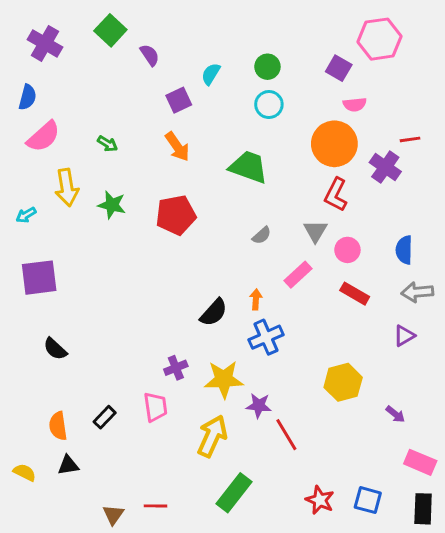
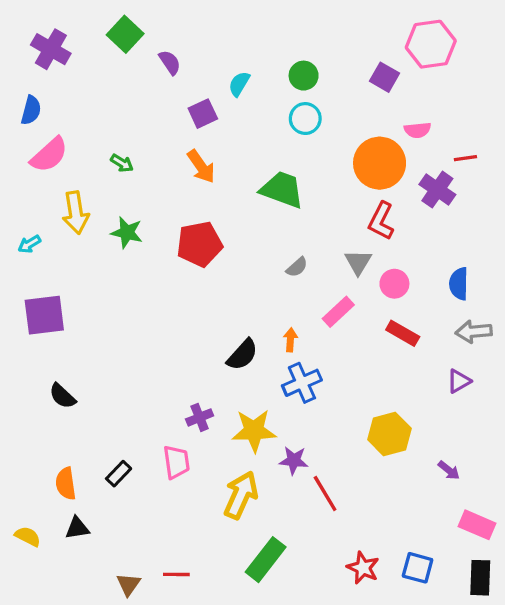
pink semicircle: (355, 104) -> (418, 130), moved

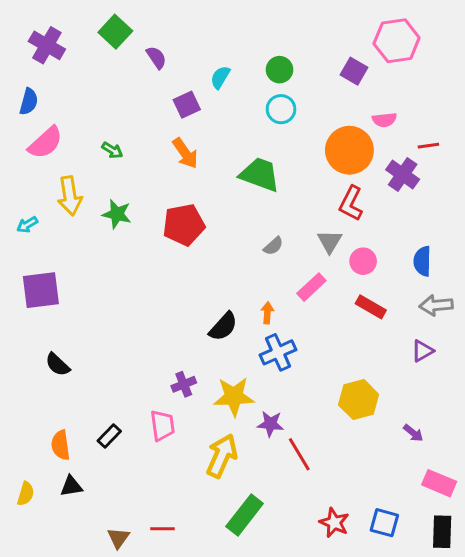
yellow semicircle: (28, 536) -> (26, 494), turned 80

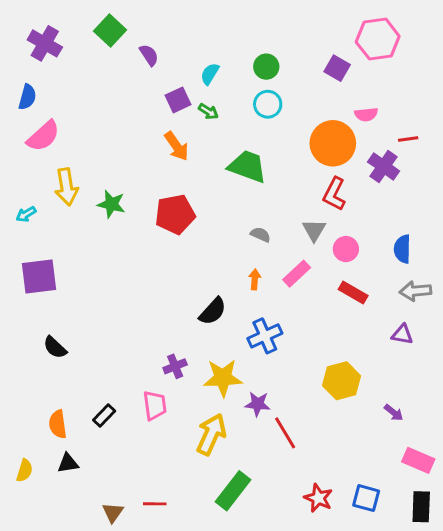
green arrow: (112, 150) -> (208, 111), moved
gray semicircle: (273, 246) -> (260, 235), turned -114
orange arrow: (267, 313) -> (255, 279), moved
purple triangle: (422, 351) -> (402, 334), turned 40

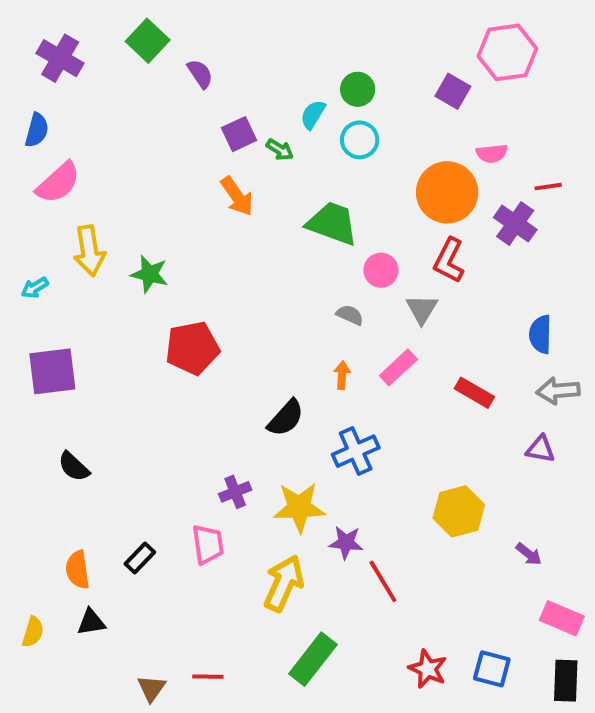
cyan semicircle: (210, 74) -> (313, 115), moved
red pentagon: (175, 214) -> (192, 348), moved
pink circle: (346, 249) -> (381, 270), moved

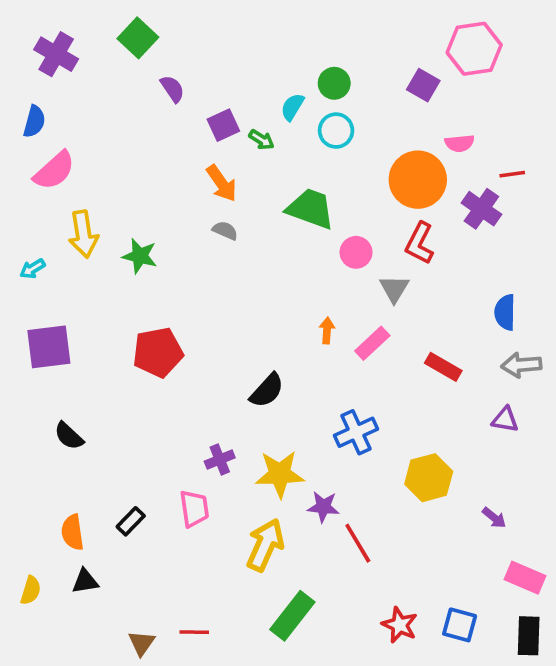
purple semicircle: (200, 74) -> (172, 89), moved
gray semicircle: (350, 315) -> (225, 231), moved
red pentagon: (192, 348) -> (158, 352), moved
orange arrow: (342, 375) -> (327, 330), moved
blue cross: (356, 451) -> (356, 432), moved

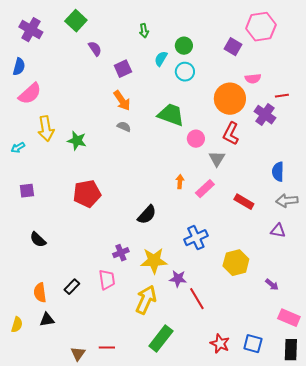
green arrow: (261, 140) -> (144, 31), moved, turned 48
purple square: (49, 347) -> (27, 191), size x0.6

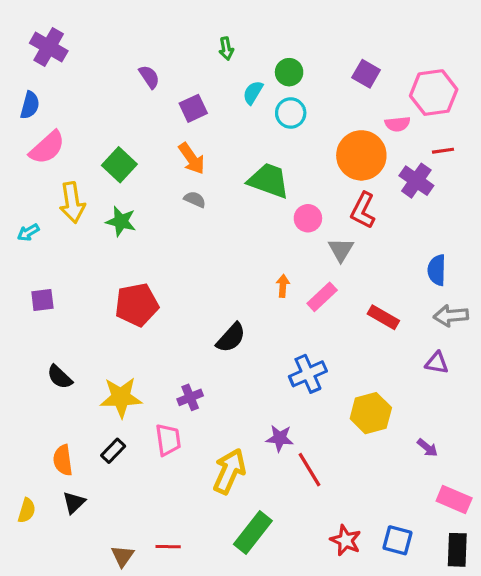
green square: (76, 21) -> (119, 165), moved
pink hexagon: (261, 27) -> (434, 93), moved
yellow star: (154, 261) -> (121, 397), moved
black triangle: (47, 320) -> (74, 503), turned -35

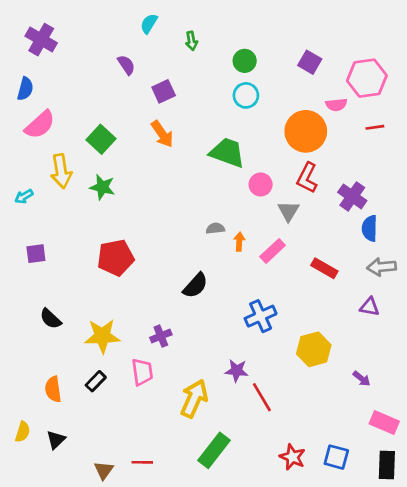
cyan semicircle: (253, 93) -> (149, 24), moved
purple cross: (416, 181) -> (352, 196), moved
gray semicircle: (195, 199) -> (215, 228), moved, turned -30
black triangle: (74, 503) -> (56, 440), moved

